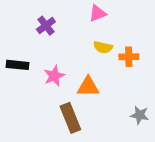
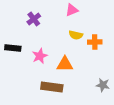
brown rectangle: (70, 118) -> (52, 87), turned -60

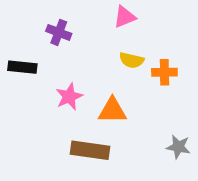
purple cross: (34, 19) -> (59, 32), turned -32
black rectangle: (13, 48) -> (22, 67), moved

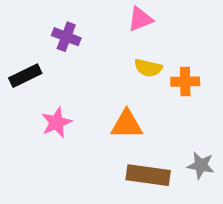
black rectangle: (22, 67) -> (25, 76), turned -32
pink star: (69, 97) -> (56, 122), moved
brown rectangle: (90, 150) -> (148, 175), moved

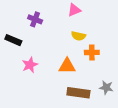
black rectangle: (25, 76) -> (13, 40), turned 49
orange cross: (185, 82) -> (92, 52), moved

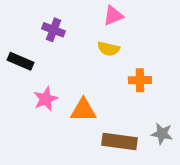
yellow semicircle: (78, 36) -> (109, 49), moved
orange triangle: (67, 66) -> (83, 110), moved

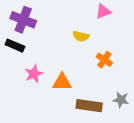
pink triangle: (113, 16) -> (103, 11), moved
purple cross: (53, 30) -> (23, 20), moved, size x1.5
orange cross: (140, 80) -> (104, 60), turned 35

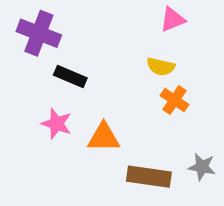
yellow semicircle: (81, 36) -> (161, 67), moved
black rectangle: (15, 46) -> (70, 76), moved
pink star: (34, 74) -> (57, 124), turned -30

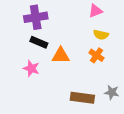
purple cross: (39, 33) -> (36, 17), moved, turned -30
yellow semicircle: (161, 67) -> (101, 35), moved
orange triangle: (104, 137) -> (61, 55), moved

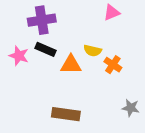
yellow semicircle: (101, 35) -> (93, 51), moved
pink star: (31, 68) -> (19, 56), moved
brown rectangle: (82, 98) -> (66, 114), moved

